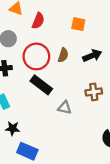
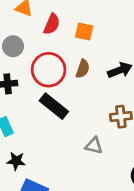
orange square: (78, 24) -> (84, 32), moved
gray triangle: (65, 108) -> (94, 146), moved

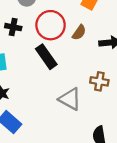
gray triangle: (94, 146) -> (70, 99), size x1.5

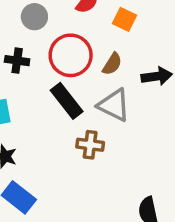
brown cross: (99, 81) -> (90, 145), moved
gray triangle: (70, 99) -> (114, 105), moved

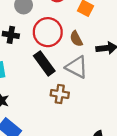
brown semicircle: (112, 64) -> (76, 39), turned 119

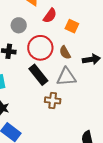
gray triangle: (77, 67) -> (66, 77), turned -30

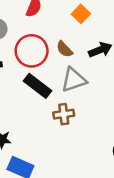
orange square: (72, 26) -> (81, 14), moved, turned 32

